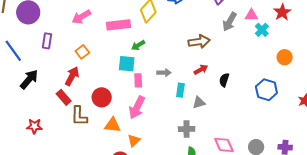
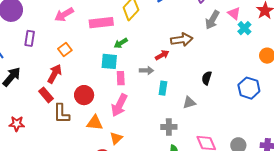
pink triangle: (251, 15) -> (234, 13), turned 40
red arrow: (201, 70) -> (162, 55), moved
gray triangle: (199, 103) -> (189, 102), moved

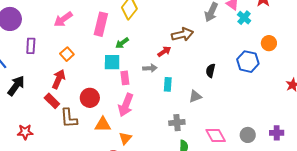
pink rectangle: (101, 23) -> (101, 24), turned -65
blue hexagon: (249, 88) -> (248, 62), moved

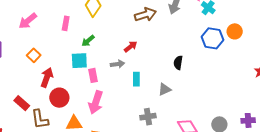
pink rectangle: (101, 24) -> (66, 23), size x0.6
brown arrow: (182, 34) -> (145, 15), moved
blue hexagon: (248, 62) -> (212, 38), moved
red arrow: (59, 79) -> (47, 77), moved

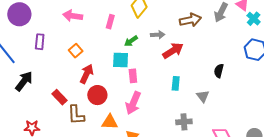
pink arrow: (28, 21) -> (73, 16), turned 42
red arrow: (131, 47) -> (173, 51), size x1.5
gray arrow: (117, 64) -> (158, 35), moved
gray triangle: (165, 89) -> (203, 96), turned -48

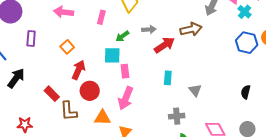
brown arrow: (190, 20) -> (191, 29), moved
black semicircle: (219, 71) -> (246, 92), moved

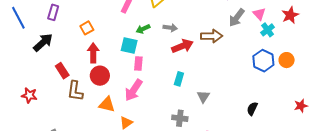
red arrow: (79, 70) -> (93, 53), turned -36
black arrow: (16, 78) -> (43, 42), moved

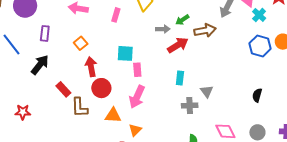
green arrow: (143, 29) -> (182, 20), moved
red star: (29, 95) -> (23, 112), moved
gray cross: (180, 118) -> (190, 106), moved

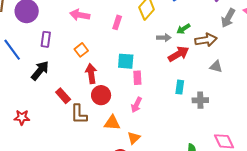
gray triangle: (207, 91) -> (216, 67), moved, turned -40
pink arrow: (137, 97) -> (136, 105), size x0.7
gray cross: (190, 106) -> (200, 100), moved

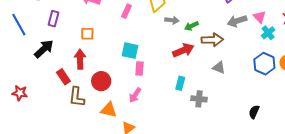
gray arrow: (228, 18) -> (237, 21), turned 36
gray arrow: (164, 38) -> (172, 20), moved
orange square: (81, 50) -> (87, 34), turned 32
red arrow: (91, 74) -> (80, 59), moved

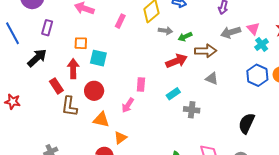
cyan square: (130, 51) -> (98, 58), moved
pink rectangle: (139, 68) -> (141, 84), moved
cyan rectangle: (180, 83) -> (173, 94), turned 40
black semicircle: (254, 112) -> (247, 123), size x1.5

